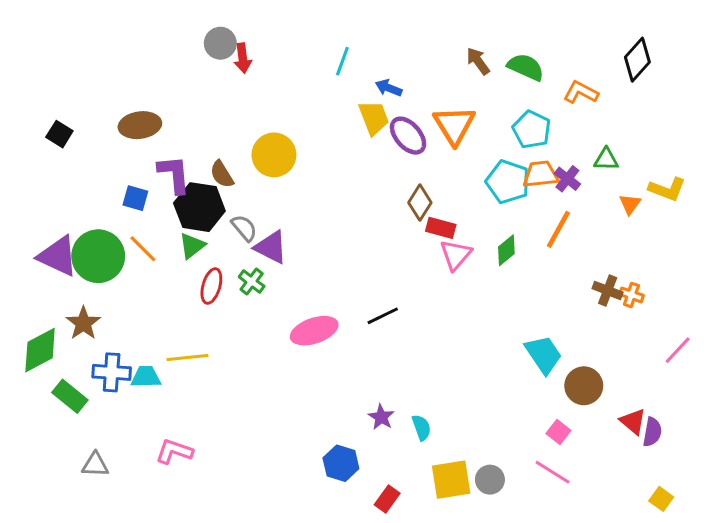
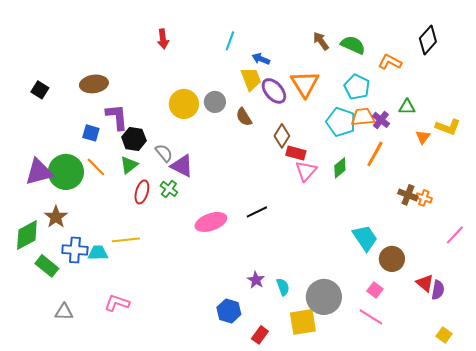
gray circle: (220, 43) -> (215, 102), moved
brown semicircle: (222, 174) -> (244, 117), moved
black hexagon: (199, 207) -> (134, 139), size x0.7
purple triangle: (58, 256) -> (39, 172), turned -40
gray circle: (490, 480) -> (324, 297), moved, size x1.8

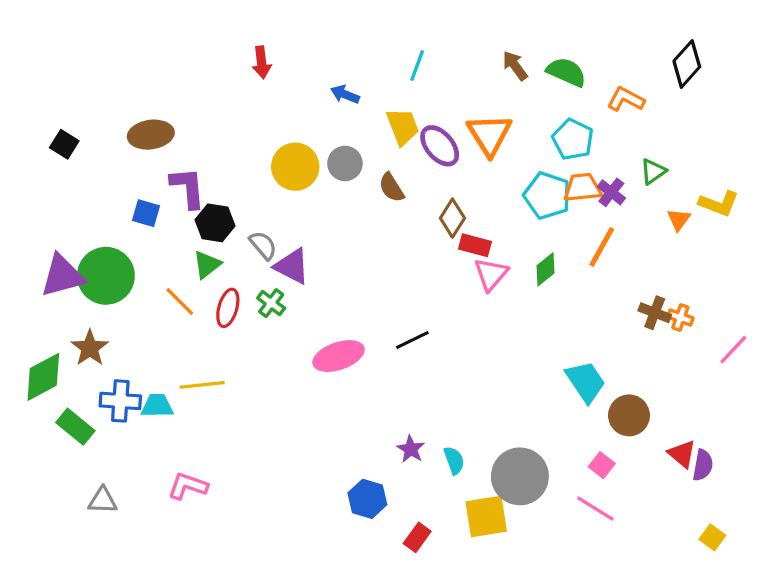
cyan line: (230, 41) -> (417, 66), moved
blue arrow: (261, 59) -> (345, 94), moved
green triangle: (407, 107) -> (653, 171), turned -36
orange line: (96, 167) -> (180, 301), moved
pink line: (455, 235) -> (733, 350), moved

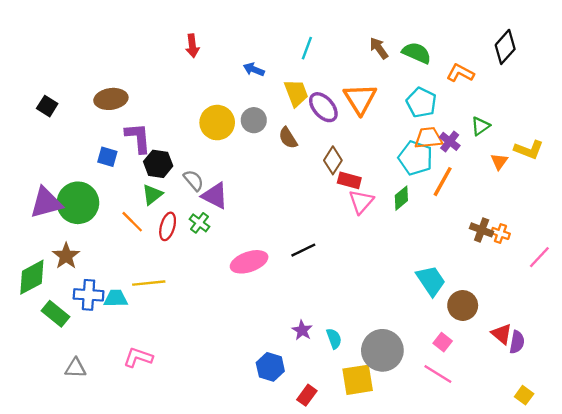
cyan pentagon: (547, 196) -> (415, 158), moved

